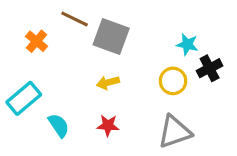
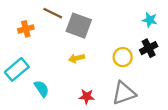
orange cross: (37, 41) -> (26, 29), turned 35
cyan star: (187, 44) -> (150, 20), moved
red star: (108, 125) -> (87, 97), moved

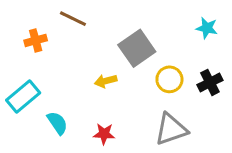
gray square: (79, 26) -> (137, 48), moved, turned 35
black cross: (149, 48) -> (210, 82), moved
red star: (87, 97) -> (104, 134), moved

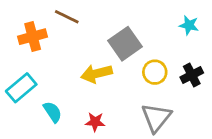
orange cross: (36, 40) -> (33, 37), size x1.4
yellow arrow: (106, 81) -> (97, 74), size x1.5
gray triangle: (171, 129) -> (156, 118), turned -32

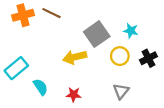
cyan star: (189, 25) -> (131, 31), moved
orange cross: (33, 37) -> (23, 15), moved
gray triangle: (156, 118) -> (121, 91), size x0.7

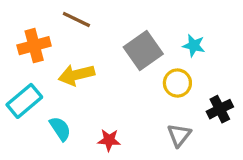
orange cross: (23, 15) -> (34, 46), moved
yellow arrow: (75, 57) -> (76, 75), moved
black cross: (148, 58) -> (220, 109), moved

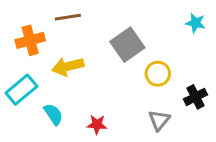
brown line: (76, 19) -> (68, 17), turned -35
cyan star: (194, 46) -> (196, 23), moved

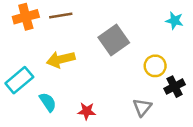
orange cross: (30, 40) -> (26, 17), moved
yellow circle: (158, 74) -> (155, 66), moved

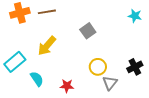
gray square: (114, 40) -> (88, 31), size x0.7
yellow arrow: (61, 59) -> (47, 46), turned -35
yellow circle: (155, 66) -> (98, 67), moved

